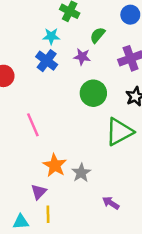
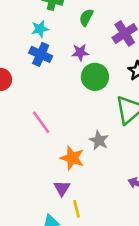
purple star: (82, 57) -> (80, 52), moved
gray star: (81, 173) -> (99, 140), moved

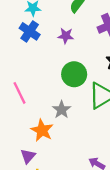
green circle: (95, 77) -> (74, 74), moved
gray star: (99, 140) -> (62, 110), moved

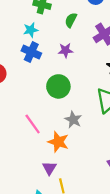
green circle: (74, 74) -> (58, 86), moved
pink line: (19, 93) -> (33, 124), moved

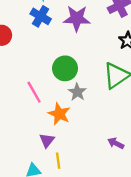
purple star: (66, 50) -> (77, 18), size x1.6
green circle: (58, 86) -> (65, 68), moved

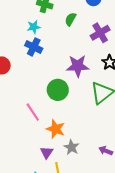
purple star: (77, 18) -> (78, 66), moved
gray star: (77, 92) -> (71, 147), moved

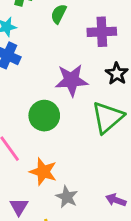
purple cross: (100, 33) -> (102, 32), turned 30
purple triangle: (47, 152) -> (19, 207), moved

